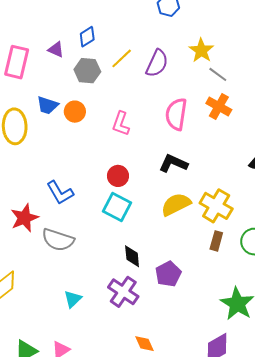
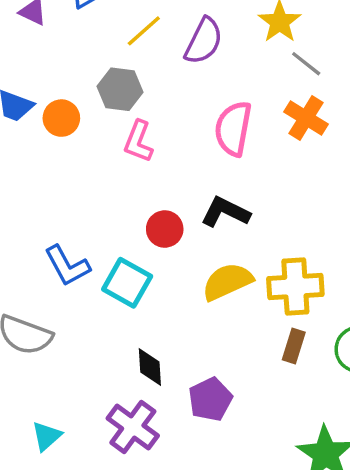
gray hexagon: (87, 71) -> (120, 89), moved
red circle: (118, 176) -> (165, 229), moved
blue L-shape: (60, 193) -> (67, 266), moved
yellow cross: (216, 206) -> (295, 287), turned -36

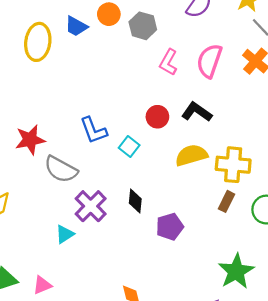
orange circle: (61, 118) -> (109, 14), moved
pink L-shape: (138, 141) -> (168, 62), moved
cyan square: (127, 283) -> (129, 147), size x0.7
purple cross: (133, 427) -> (91, 206), moved

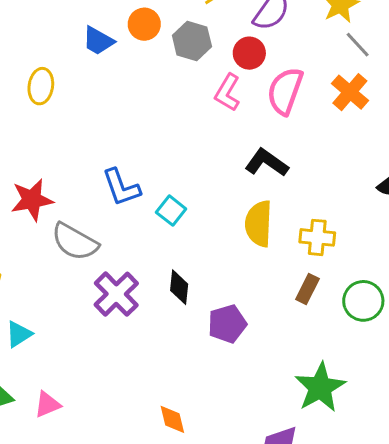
yellow ellipse: (38, 42) -> (41, 86), moved, size x0.7
red circle: (157, 117) -> (249, 53), moved
yellow semicircle: (191, 155) -> (259, 224), turned -72
yellow cross: (233, 165) -> (317, 237), size x0.7
cyan triangle: (65, 234) -> (19, 334), moved

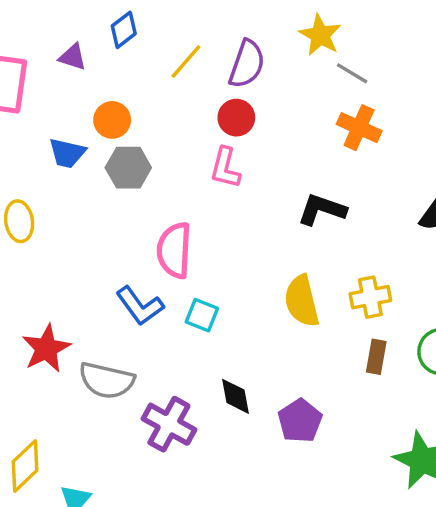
gray hexagon: (192, 41) -> (128, 168), moved
pink semicircle: (285, 91) -> (174, 250), moved
black L-shape: (267, 163) -> (322, 210), moved

